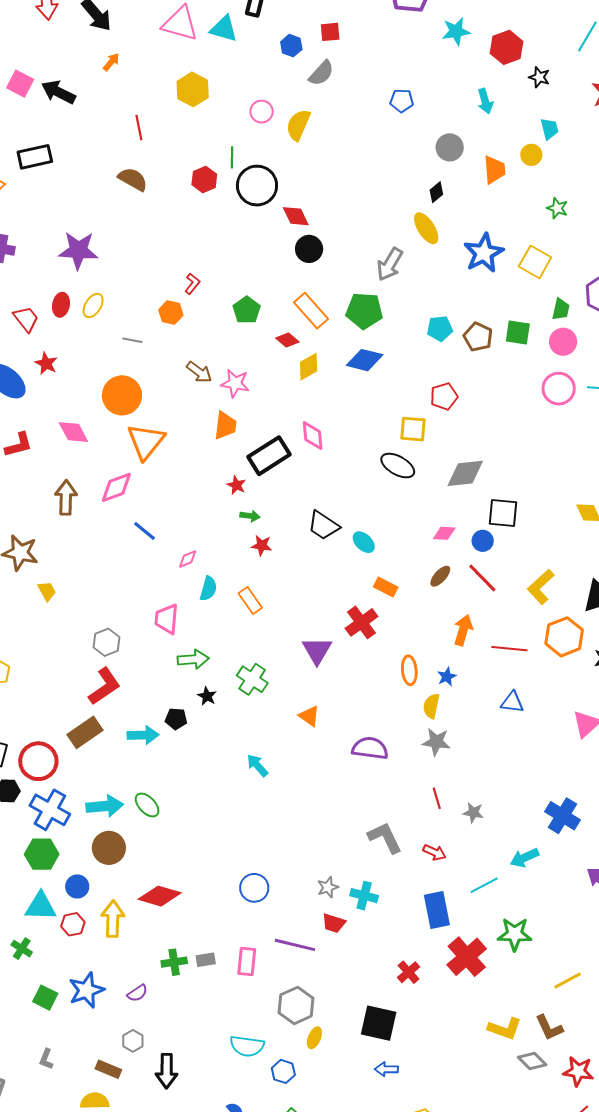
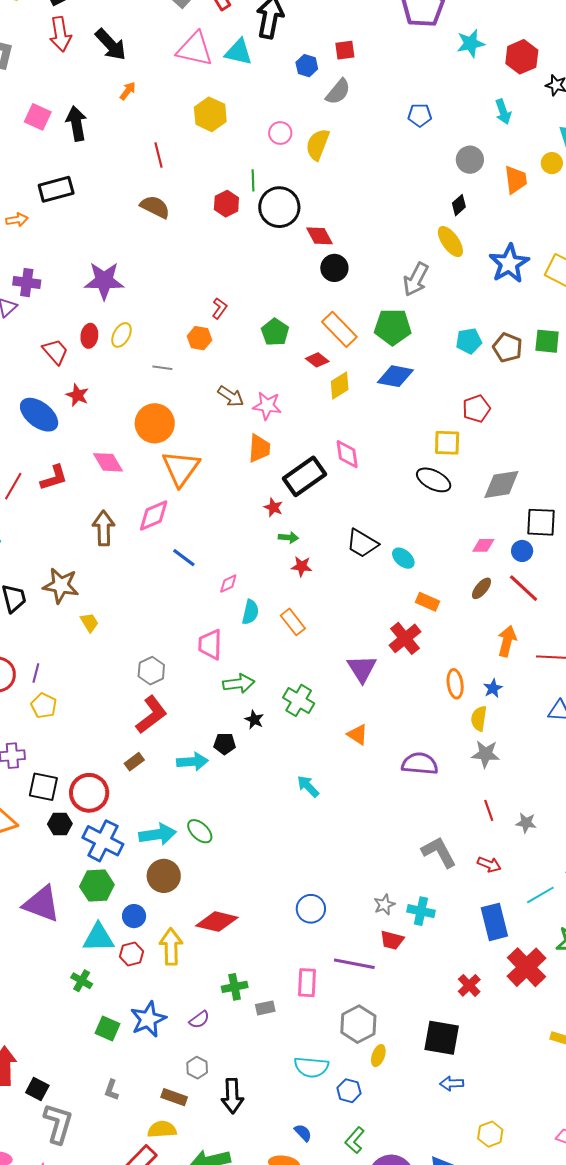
black arrow: (58, 92) -> (76, 123), turned 56
brown rectangle: (85, 732) -> (134, 762), size x0.6
gray rectangle: (206, 960) -> (265, 1008), moved

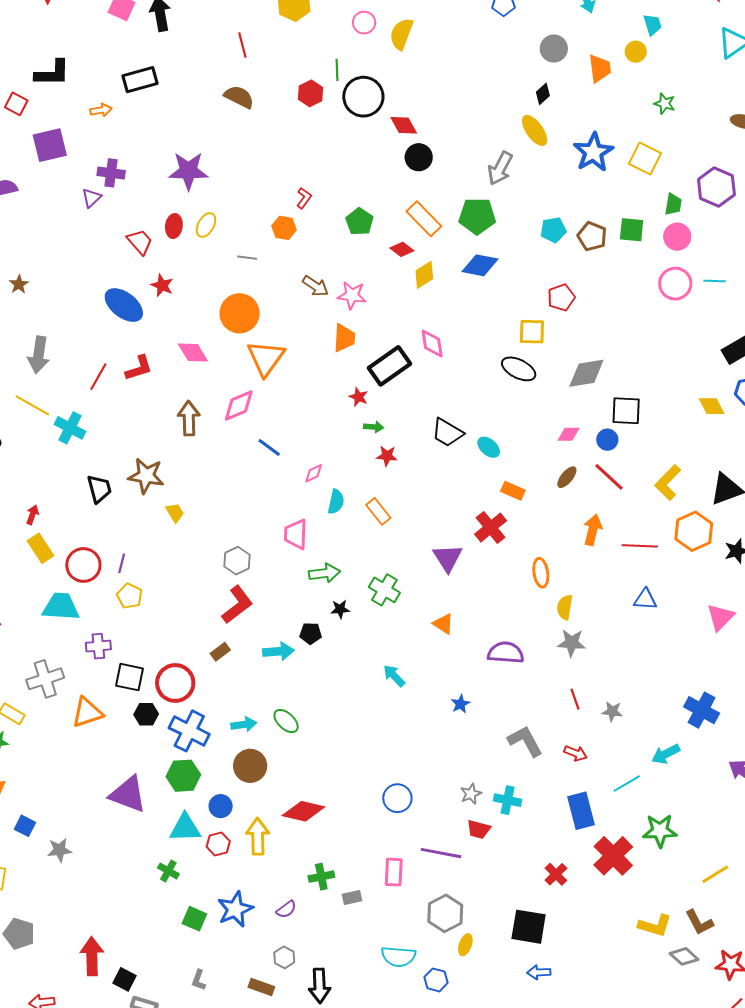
blue star: (493, 688) -> (460, 704), moved
black star: (254, 720) -> (340, 609), turned -30
cyan arrow: (157, 834) -> (244, 724), size x0.7

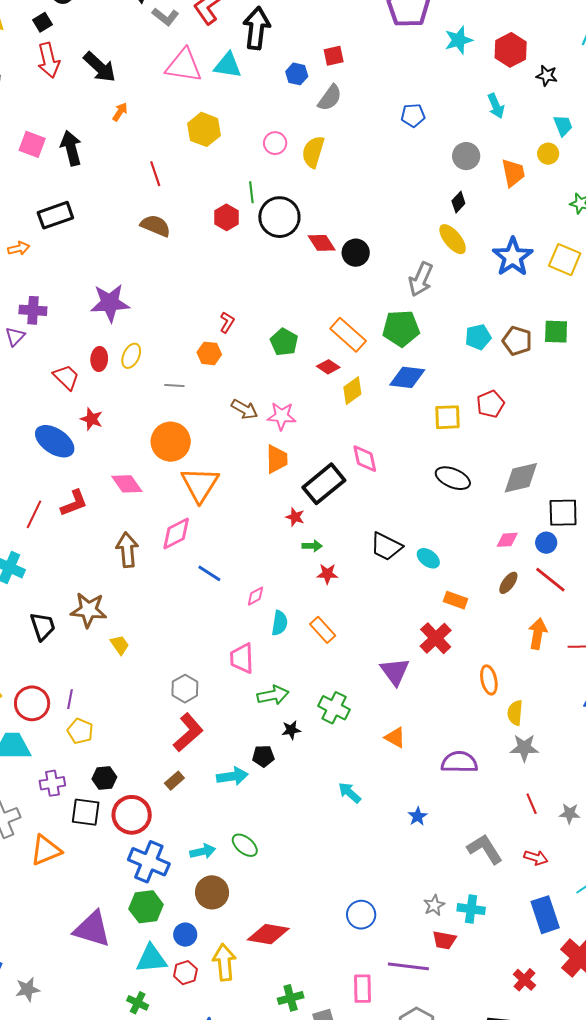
black circle: (419, 157) -> (356, 253), moved
yellow square: (532, 332) -> (448, 417), moved
black hexagon: (146, 714) -> (104, 778), moved

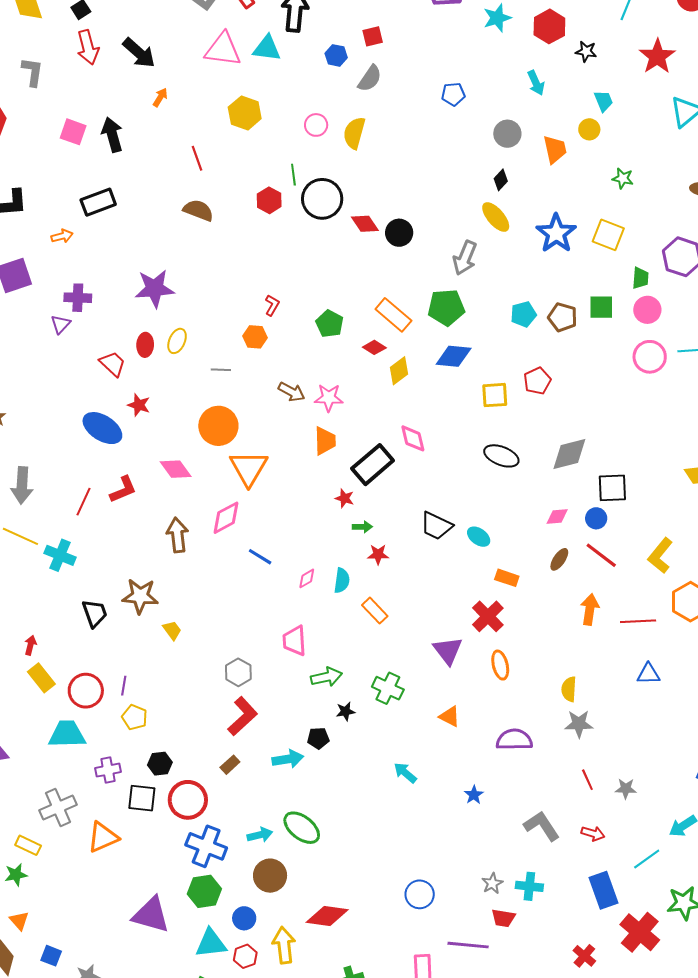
cyan semicircle: (280, 623) -> (342, 580), moved
orange ellipse: (489, 680) -> (500, 665), moved
green ellipse: (245, 845) -> (302, 828), size x1.4

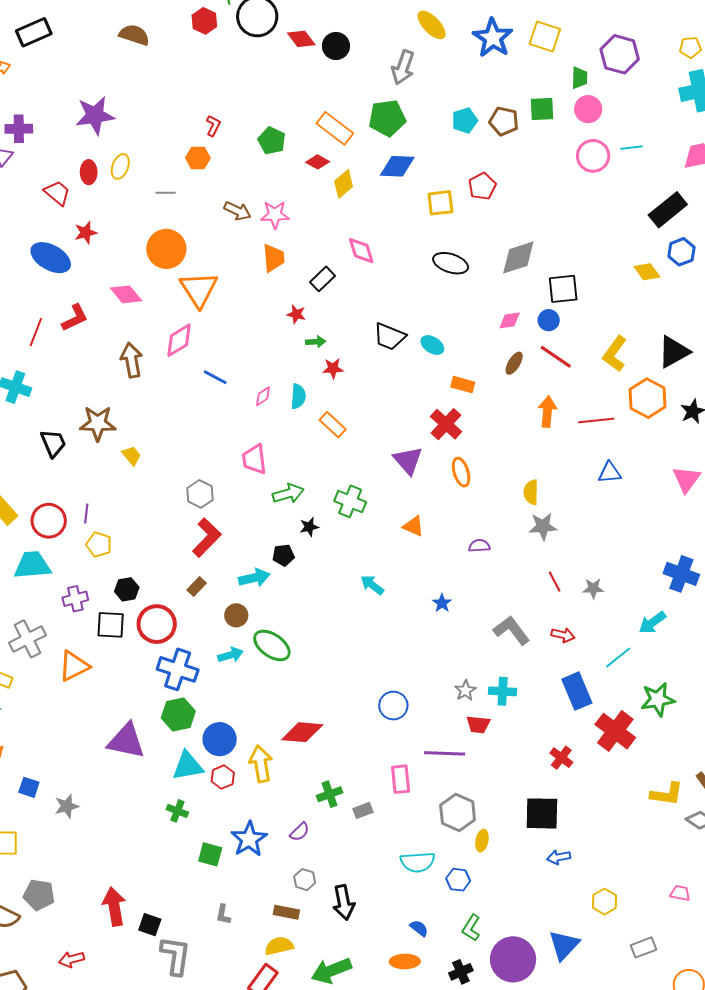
red star: (139, 405) -> (86, 233), turned -30
black rectangle: (373, 465) -> (322, 279), size x0.6
purple semicircle: (514, 740) -> (479, 546), size x0.6
brown circle: (270, 876) -> (236, 615), moved, size x0.7
blue circle: (244, 918) -> (220, 739), size x1.4

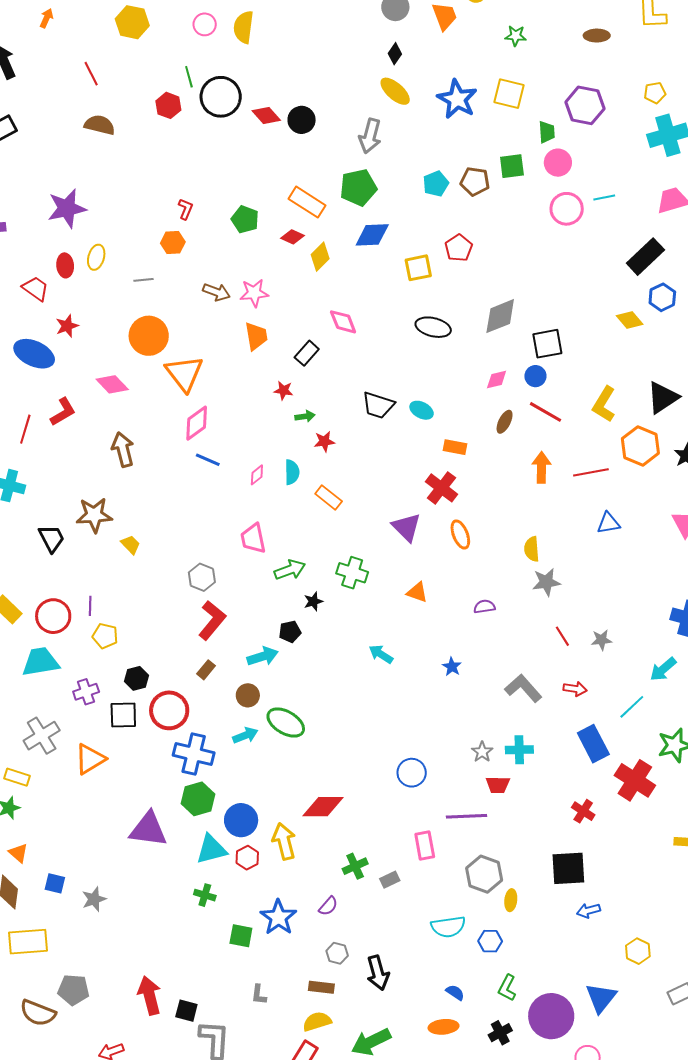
pink diamond: (179, 340) -> (197, 423), moved

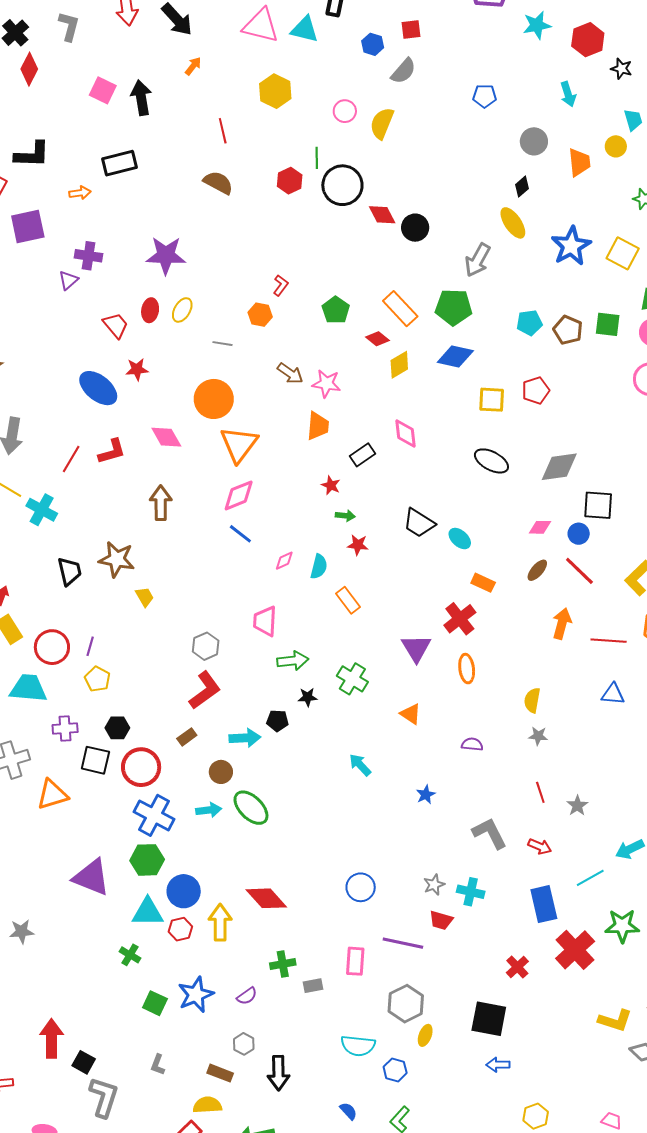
gray star: (546, 582) -> (538, 736), size x0.7
gray star: (601, 640) -> (577, 806), turned 30
red diamond: (323, 807) -> (266, 898), turned 33

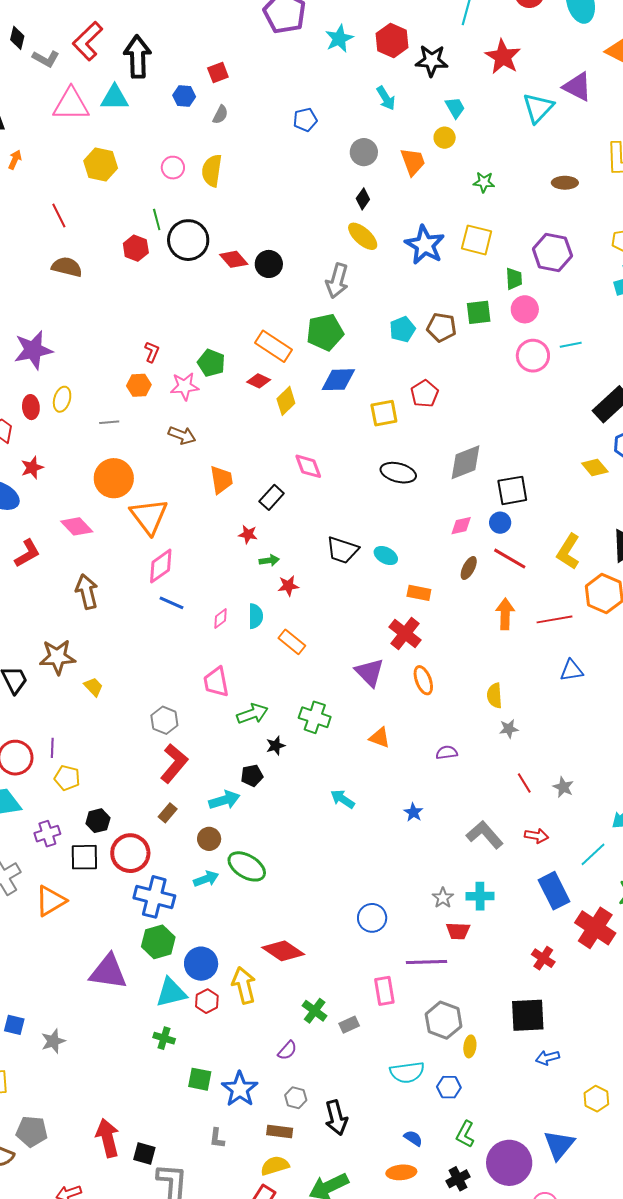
black star: (621, 69) -> (432, 61), size x1.5
gray semicircle: (403, 71) -> (220, 115), size x0.7
pink star: (326, 384) -> (185, 386), moved
green cross: (283, 964) -> (315, 1011), turned -30
blue star: (196, 995) -> (240, 1089), moved

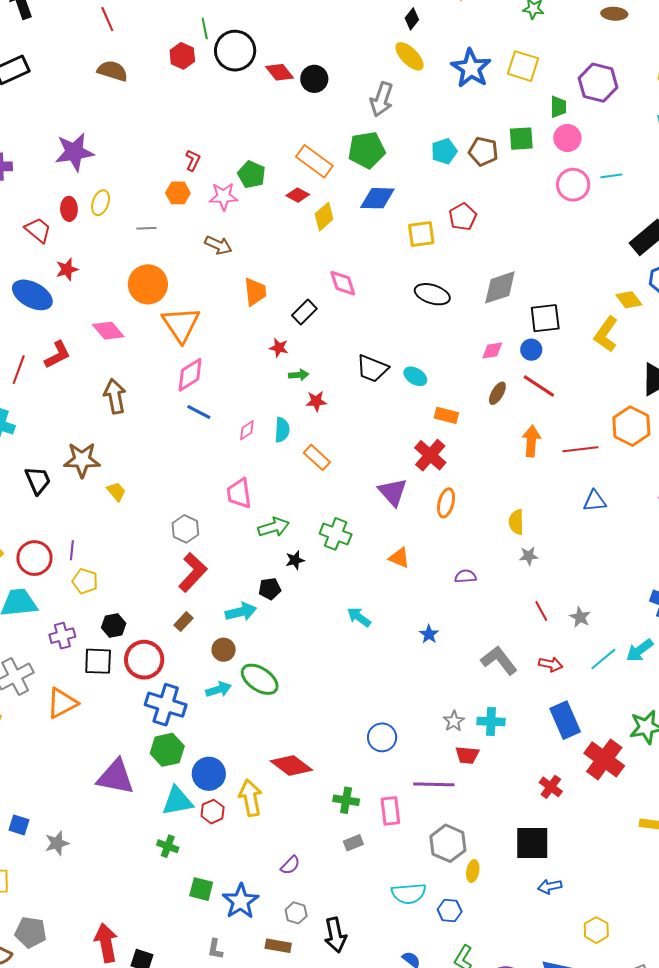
yellow L-shape: (568, 552) -> (606, 334), moved
orange ellipse: (423, 680) -> (446, 503), turned 32
cyan line: (593, 854) -> (603, 659), moved
green cross: (315, 1011) -> (346, 800), moved, turned -30

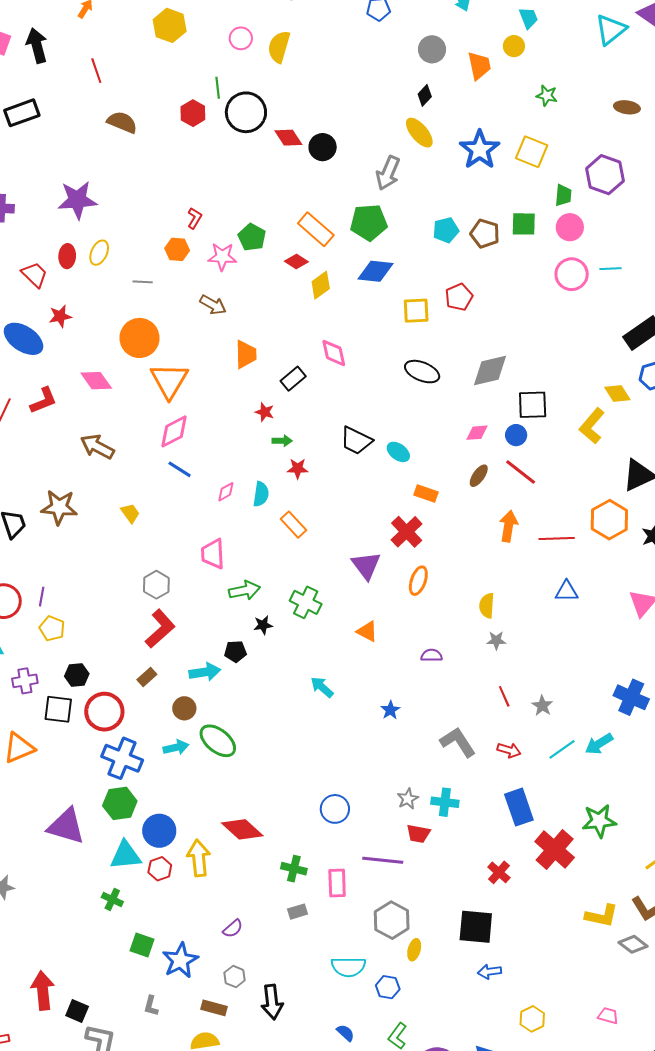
red line: (107, 19) -> (96, 71), moved
brown arrow: (115, 396) -> (97, 447), turned -56
yellow trapezoid: (116, 492) -> (130, 513), moved

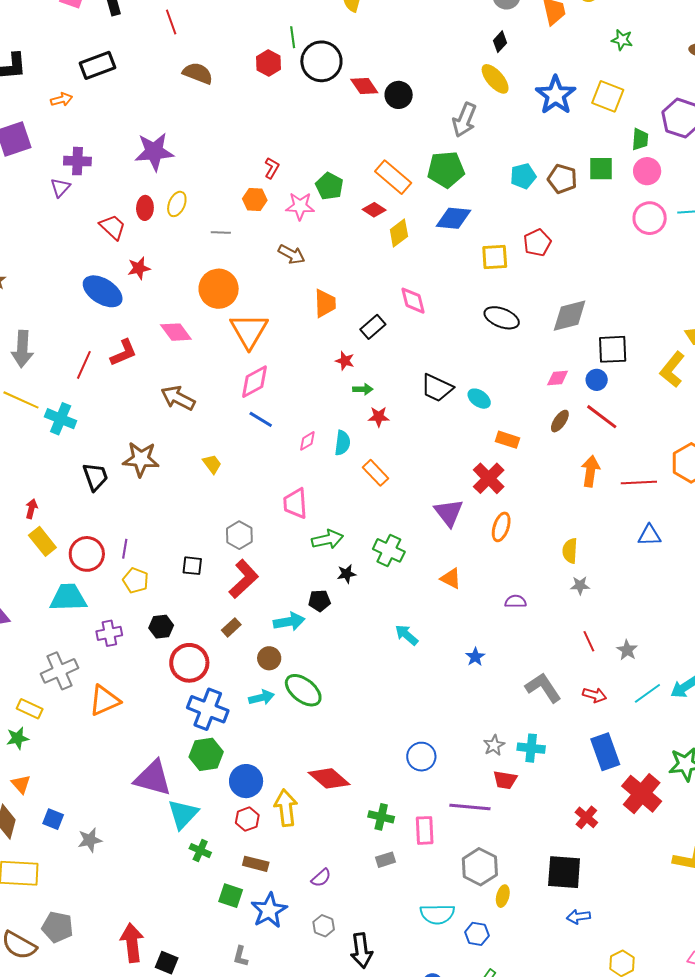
black square: (58, 709) -> (192, 566), moved, size x0.7
cyan triangle: (126, 855) -> (183, 814), moved, turned -40
brown rectangle: (214, 1008) -> (256, 864), moved

